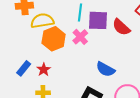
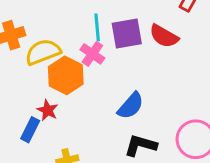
pink cross: (80, 37) -> (92, 54), moved
blue semicircle: (105, 69) -> (131, 106), moved, turned -66
red star: (44, 70) -> (48, 110), moved

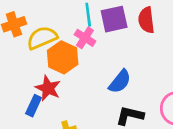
red semicircle: (164, 36) -> (146, 20), turned 55
red star: (48, 110) -> (48, 88), size x1.4

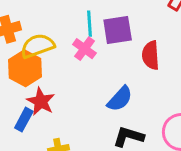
red semicircle: (146, 20) -> (151, 55), moved
orange hexagon: (63, 57) -> (25, 68), moved

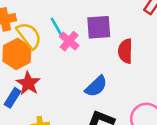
cyan line: (90, 24) -> (57, 28), moved, turned -30
yellow semicircle: (37, 46) -> (29, 36), turned 68

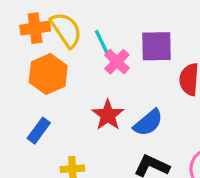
yellow semicircle: (29, 36) -> (66, 30), moved
red star: (28, 83) -> (108, 115), moved

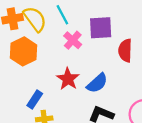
cyan line: (102, 44) -> (62, 15), moved
blue rectangle: (39, 131) -> (35, 99), moved

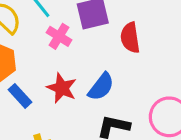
blue rectangle: (35, 99) -> (20, 96), moved, turned -66

